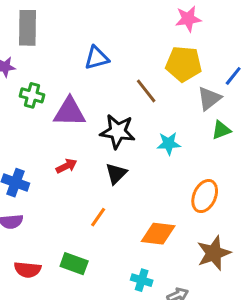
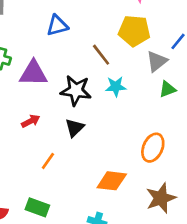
cyan star: (169, 143) -> (116, 87), moved
orange line: (98, 217) -> (48, 161), moved

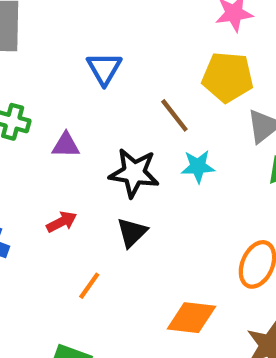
blue triangle: (57, 25) -> (104, 69), turned -45
purple triangle: (33, 73) -> (66, 145), size x0.6

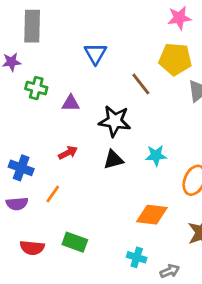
cyan star: (198, 166) -> (156, 155), moved
black triangle: (132, 232) -> (113, 160), turned 30
orange line: (89, 286) -> (53, 194), moved

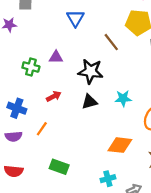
green cross: (36, 88) -> (31, 67), moved
red semicircle: (32, 248) -> (14, 171), moved
cyan cross: (137, 257) -> (108, 179), turned -32

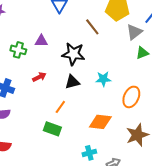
orange line: (42, 129) -> (60, 107), moved
green rectangle: (59, 167) -> (52, 129), moved

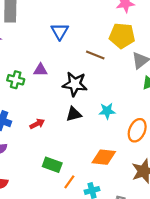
brown line: (92, 27) -> (95, 55), turned -30
red arrow: (39, 77) -> (37, 124), moved
orange line: (60, 107) -> (69, 182), moved

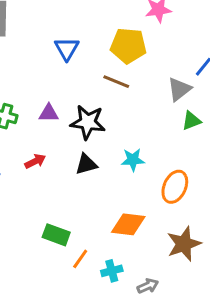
yellow pentagon: (122, 36) -> (128, 46), moved
purple triangle: (40, 70) -> (49, 113), moved
red arrow: (37, 124) -> (35, 161), moved

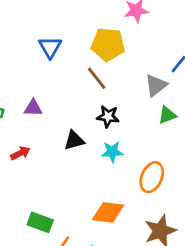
brown line: (116, 82) -> (97, 78), turned 30
black star: (88, 122) -> (108, 116), moved, size x0.7
black triangle: (86, 164) -> (74, 140), moved

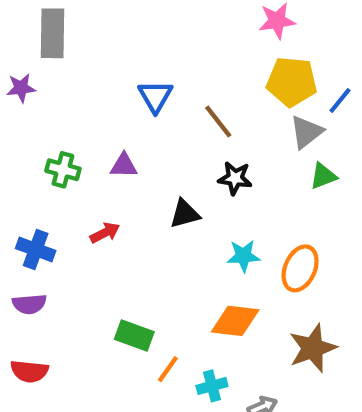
yellow pentagon: (108, 44) -> (292, 82), moved
blue triangle: (50, 47) -> (155, 96), moved
cyan star: (112, 152) -> (243, 256), moved

